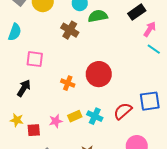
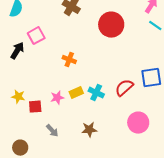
pink square: (35, 59) -> (36, 36), turned -36
red circle: (99, 74) -> (111, 25), moved
black arrow: (24, 88) -> (17, 51), moved

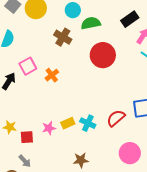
orange cross: (69, 60) -> (52, 75), moved, turned 32
gray arrow: (52, 131) -> (25, 161), moved

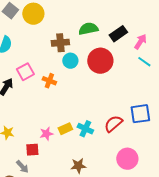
cyan circle: (73, 10) -> (70, 61), moved
black rectangle: (130, 19) -> (118, 34), moved
brown cross: (63, 37) -> (60, 43), turned -36
orange cross: (52, 75) -> (49, 81), turned -32
red square: (27, 137) -> (32, 150), moved

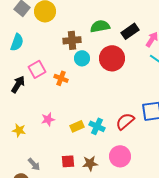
pink star: (46, 134) -> (48, 119), moved
red square: (32, 150) -> (68, 161), moved
pink circle: (127, 159) -> (120, 156), moved

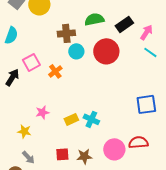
orange cross: (61, 78) -> (55, 71), turned 32
red semicircle: (125, 121) -> (138, 142), moved, turned 36
yellow star: (19, 130) -> (24, 131), moved

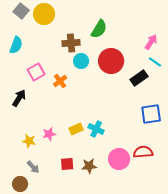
green semicircle: (94, 19) -> (99, 29), turned 132
black rectangle: (124, 24) -> (139, 78), moved
black arrow: (12, 77) -> (19, 98), moved
pink star: (42, 112) -> (49, 134), moved

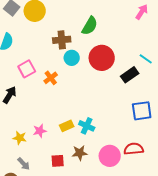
pink arrow: (151, 42) -> (142, 12), moved
brown star: (89, 166) -> (80, 153), moved

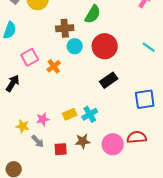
black rectangle: (130, 75) -> (109, 80), moved
cyan cross: (87, 126) -> (90, 114), turned 35
gray arrow: (24, 164) -> (38, 141), moved

